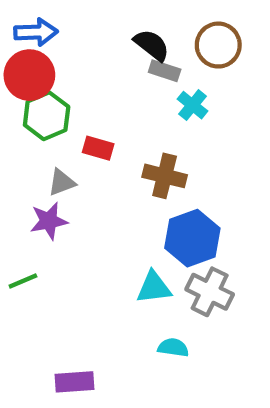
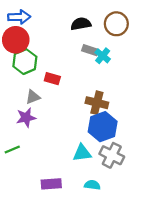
black semicircle: (152, 45) -> (81, 24), turned -48
gray rectangle: (165, 71) -> (90, 50), moved
brown cross: (165, 176) -> (97, 103), moved
purple rectangle: (74, 382) -> (51, 184), moved

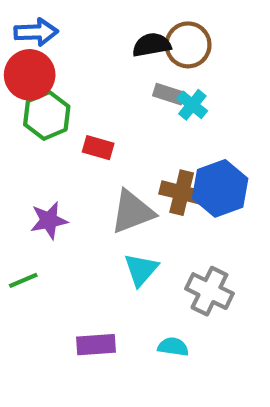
brown circle: (116, 24) -> (188, 45), moved
gray triangle: (33, 97) -> (132, 212), moved, size x1.6
blue hexagon: (103, 127) -> (220, 188), moved
cyan triangle: (82, 153) -> (141, 270), moved, turned -42

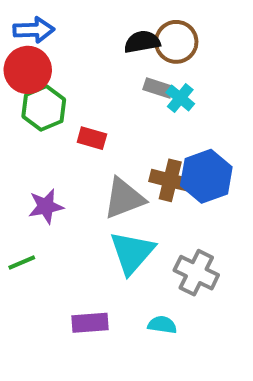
cyan triangle: (141, 270) -> (132, 253), size x1.4

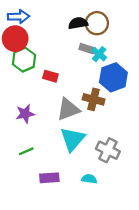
blue hexagon: (206, 176) -> (113, 77), moved
green line: (22, 263) -> (26, 151), moved

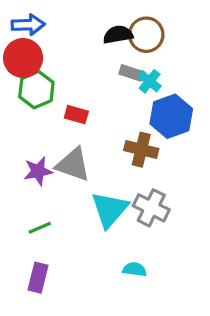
gray triangle: (68, 109) -> (73, 165), moved, turned 40
gray cross: (108, 150) -> (151, 208), moved
purple rectangle: (49, 178) -> (38, 278), moved, turned -72

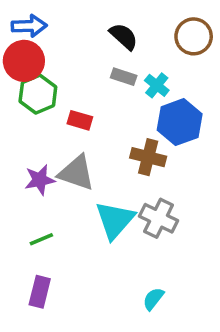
black semicircle: (118, 35) -> (124, 36), turned 52
brown circle: (146, 35) -> (194, 36), moved
gray rectangle: (131, 73) -> (124, 77), moved
cyan semicircle: (135, 269) -> (153, 299), moved, turned -60

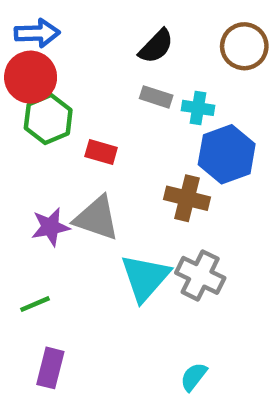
black semicircle: (124, 36) -> (156, 46), turned 92
cyan cross: (157, 85) -> (198, 108), turned -30
green line: (41, 239) -> (35, 304), moved

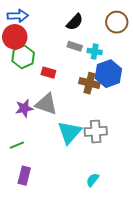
brown cross: (187, 198) -> (89, 83), moved
gray cross: (200, 275) -> (96, 131), turned -30

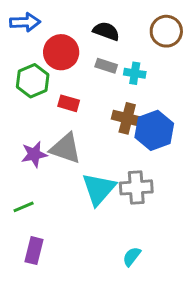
black semicircle: (75, 22) -> (106, 31), turned -114
red circle: (15, 37) -> (61, 52), moved
blue hexagon: (108, 74) -> (154, 130), moved

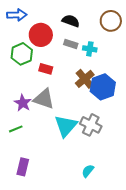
brown cross: (127, 118) -> (85, 79), turned 36
purple star: (34, 154) -> (23, 103), turned -30
gray cross: (136, 187) -> (91, 125), turned 30
green line: (24, 207) -> (16, 129), moved

